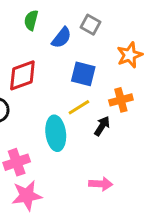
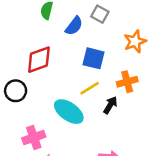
cyan ellipse: (56, 133) -> (69, 112), turned -48

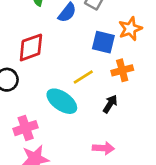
blue square: (93, 58) -> (103, 42), moved
black arrow: (110, 105) -> (110, 104), moved

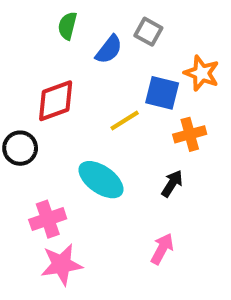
orange star: (130, 29) -> (202, 73), turned -30
yellow line: (83, 77) -> (125, 120), moved
pink arrow: (103, 148) -> (162, 249), turned -65

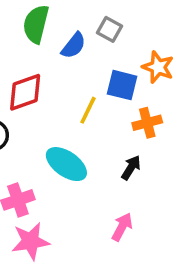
green semicircle: (67, 26) -> (36, 24), size x1.5
yellow line: (125, 120) -> (88, 110), turned -32

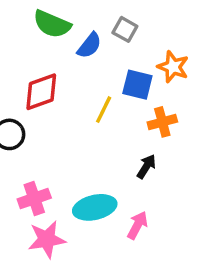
green semicircle: (36, 24) -> (52, 24), turned -81
cyan ellipse: (66, 164) -> (95, 207), moved, turned -48

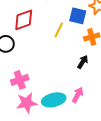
cyan ellipse: (95, 207) -> (54, 100), moved

